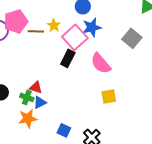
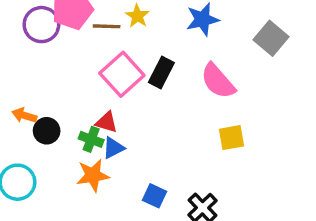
pink square: (75, 37) -> (122, 74), moved

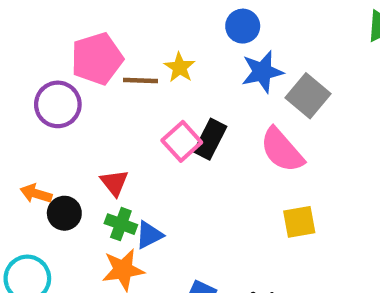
purple circle: (41, 25) -> (58, 104), moved
gray square: (271, 38) -> (308, 96), moved
pink square: (122, 74) -> (182, 141), moved, size x0.7
red triangle: (107, 122) -> (114, 183), moved, turned 35

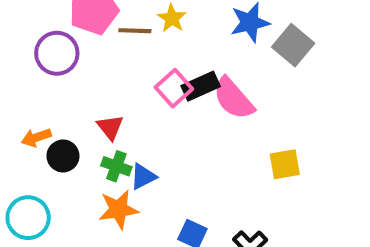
black rectangle: (210, 139) -> (201, 86), turned 39
pink semicircle: (282, 150) -> (233, 98), moved
orange arrow: (36, 194) -> (36, 137), turned -36

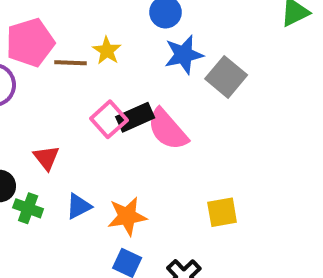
yellow square: (285, 164) -> (222, 212), moved
green cross: (116, 166) -> (28, 208), moved
orange star: (118, 209) -> (127, 216), moved

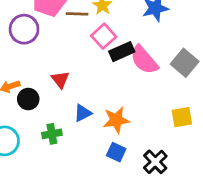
gray square: (226, 77) -> (185, 63), moved
pink square: (109, 119) -> (104, 36), moved
green cross: (28, 208) -> (52, 134), moved, turned -30

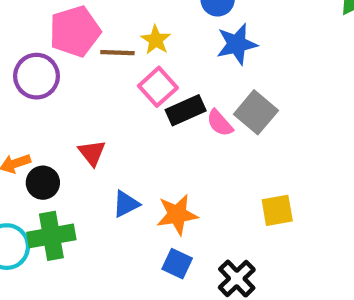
pink semicircle: (144, 60) -> (220, 123), size x0.6
gray square: (185, 63) -> (256, 112), moved
green cross: (52, 134) -> (51, 236), moved, size x1.5

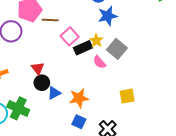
yellow star: (156, 40) -> (96, 41), moved
pink semicircle: (220, 123) -> (99, 62), moved
black circle: (43, 183) -> (42, 83), moved
green cross: (51, 236) -> (18, 108), turned 35

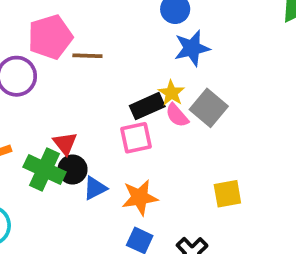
pink square: (70, 36) -> (136, 138), moved, turned 30
pink semicircle: (99, 62) -> (177, 115), moved
green cross: (18, 108) -> (45, 169), moved

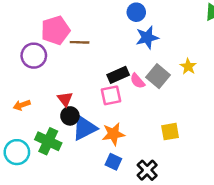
yellow star: (171, 93) -> (188, 66), moved
green cross: (45, 169) -> (48, 141), moved
blue triangle: (95, 188) -> (84, 128), size x1.6

